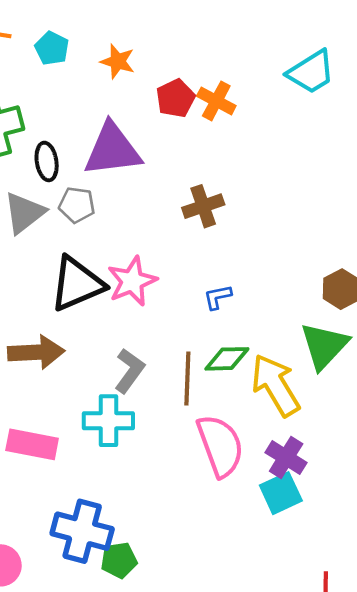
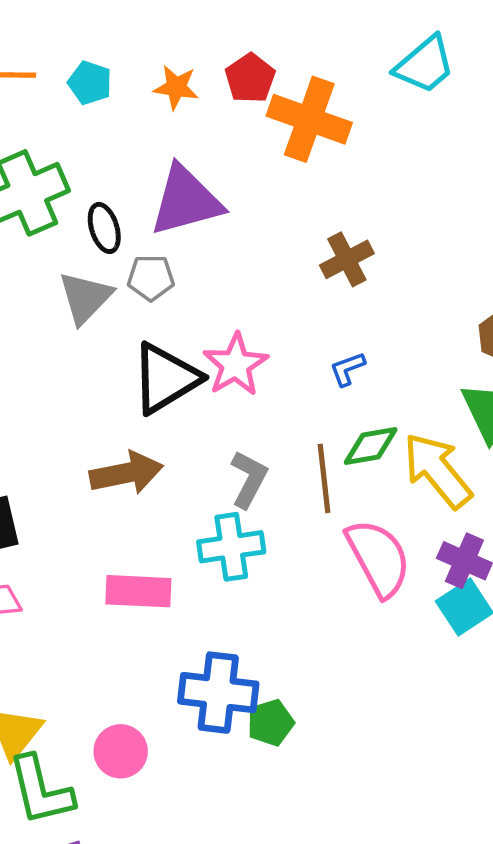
red pentagon: (176, 98) -> (250, 78), moved
orange cross: (216, 101) -> (309, 119), size x1.6
brown cross: (203, 206) -> (347, 259), moved

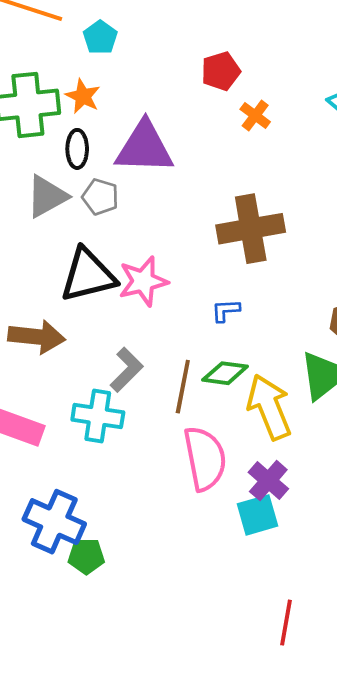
orange star: (176, 87) -> (83, 96), moved
orange cross: (309, 119) -> (255, 116), size x0.5
brown cross: (347, 259) -> (251, 229), size x1.6

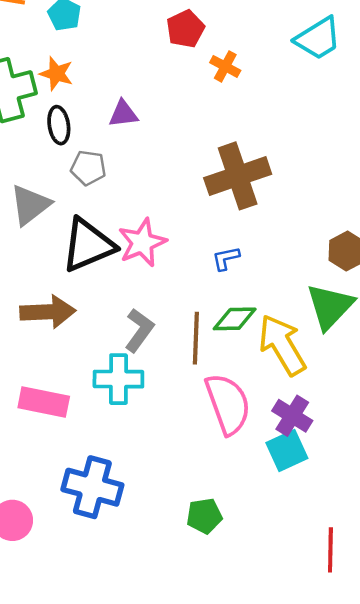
purple triangle: (144, 148) -> (123, 114), size x0.5
gray triangle: (47, 196) -> (30, 205), moved
green pentagon: (86, 556) -> (204, 516), moved

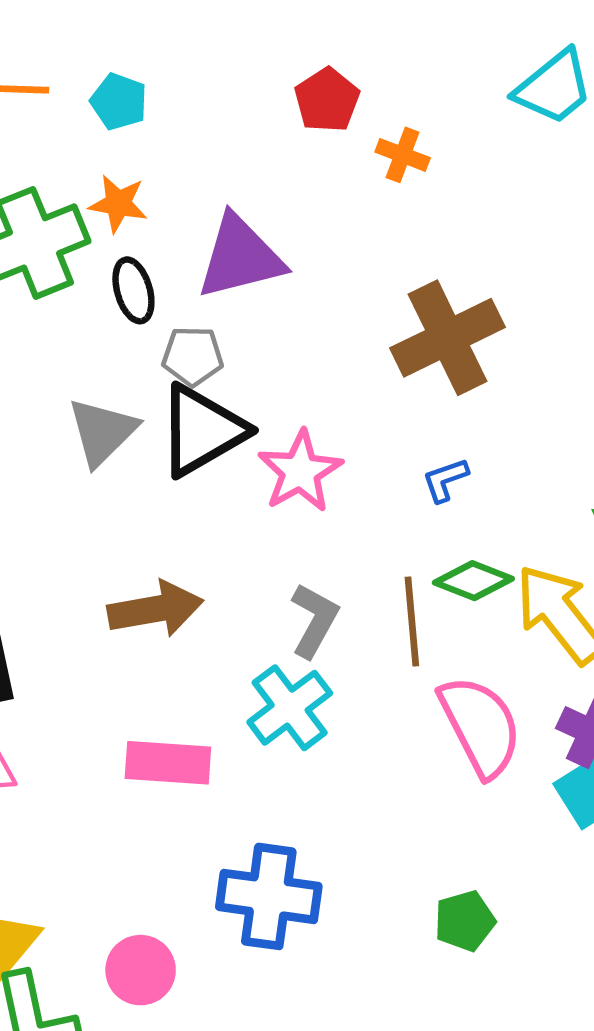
purple triangle: (123, 114) -> (240, 257), size x1.8
black triangle: (88, 245) -> (202, 430), moved
green diamond: (235, 319) -> (473, 581), turned 30
cyan cross: (118, 379) -> (290, 708), turned -30

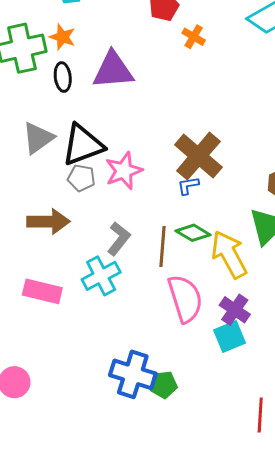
brown cross: (448, 338) -> (198, 156), moved, turned -33
gray pentagon: (193, 356) -> (81, 178), moved
blue cross: (269, 896) -> (133, 374), moved

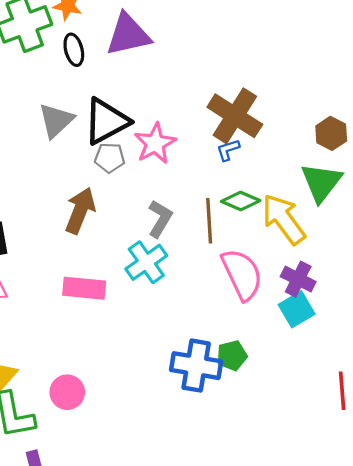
brown arrow: (48, 222) -> (80, 211), turned -60
green pentagon: (163, 385) -> (232, 355), moved

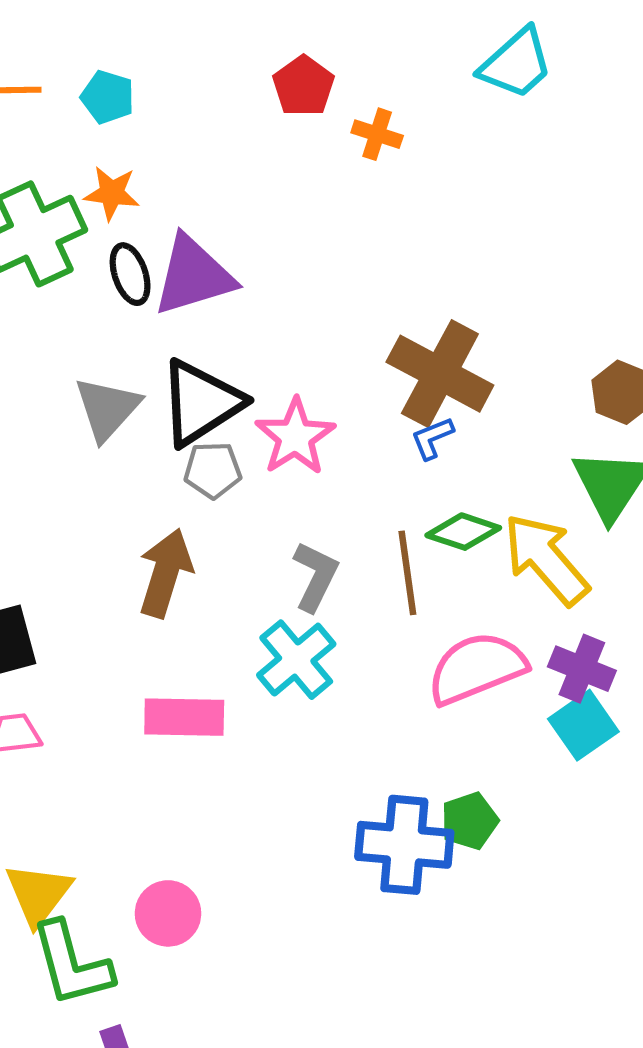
purple triangle: (128, 35) -> (193, 276), moved
pink semicircle: (242, 274) -> (477, 668), turned -82

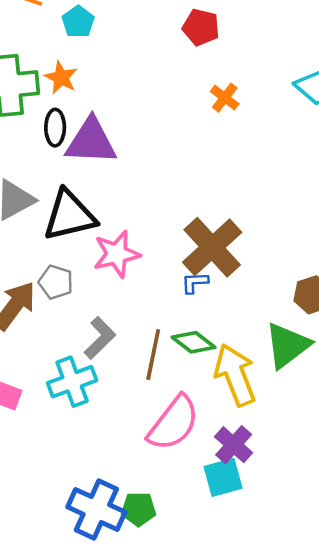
red pentagon: (303, 86) -> (201, 27), moved, turned 30
gray pentagon: (213, 470) -> (56, 282), moved
pink semicircle: (477, 668) -> (173, 423), turned 130

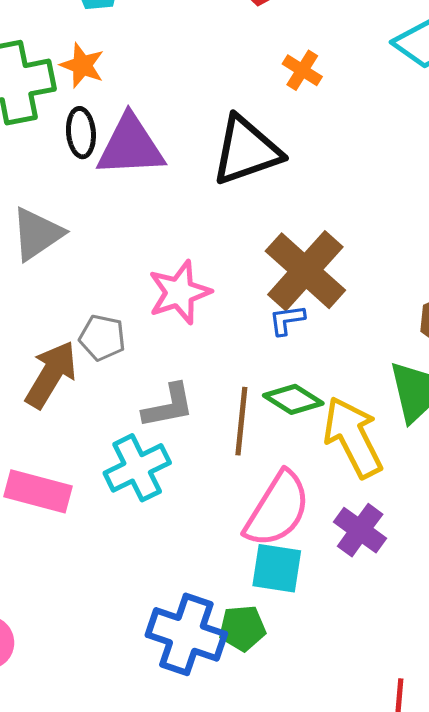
black triangle: (70, 215) -> (246, 151), moved
gray L-shape: (100, 338) -> (168, 406), turned 39
cyan square: (223, 477) -> (277, 568), moved, turned 30

